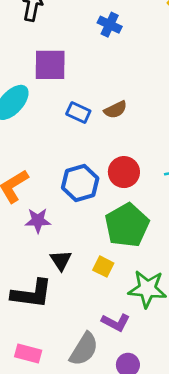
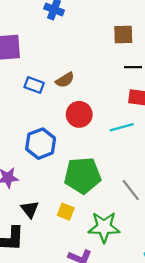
red circle: (124, 172) -> (79, 114), moved
green pentagon: (127, 225) -> (83, 175), turned 30

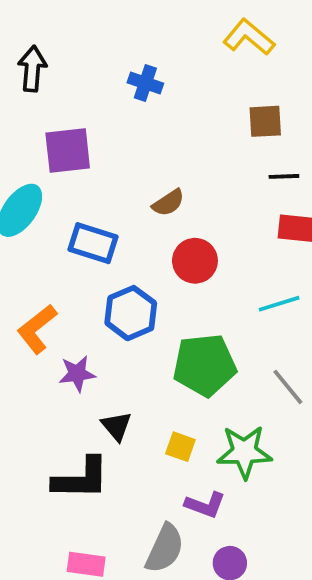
blue rectangle: (34, 85) -> (93, 243), moved, size x1.4
cyan line: (122, 127) -> (279, 304), moved
yellow square: (66, 212) -> (180, 447), moved

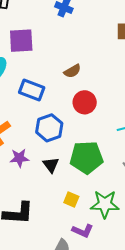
black triangle: (116, 426) -> (51, 165), moved

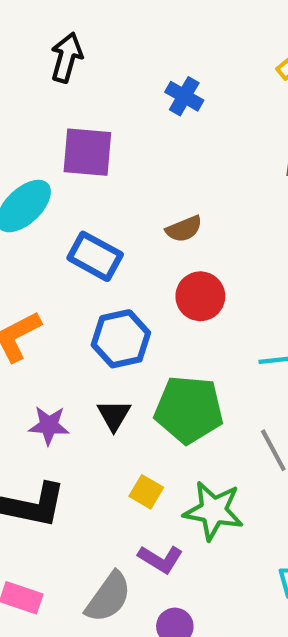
purple star: (19, 158) -> (49, 425), moved

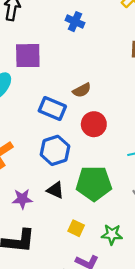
blue rectangle: (95, 256) -> (52, 108), moved
black triangle: (114, 415) -> (55, 190), turned -30
green star: (213, 511) -> (112, 234), size x0.7

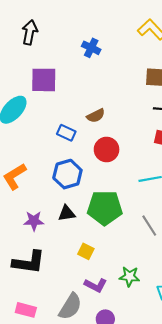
blue rectangle: (52, 108) -> (66, 133), size x0.7
black triangle: (55, 190) -> (67, 213), turned -36
green star: (112, 234) -> (129, 277), moved

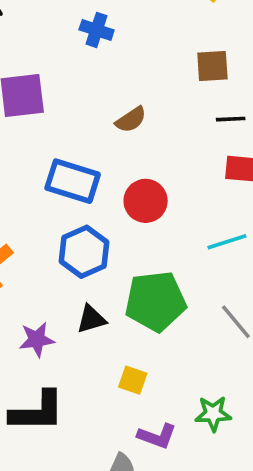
brown semicircle: (96, 116) -> (131, 120), moved
blue rectangle: (66, 133) -> (73, 181), size x1.6

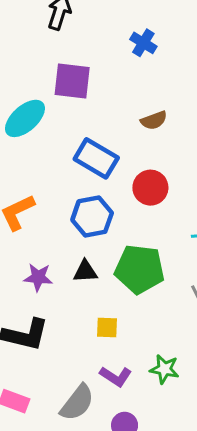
yellow square: (133, 380) -> (107, 328), turned -30

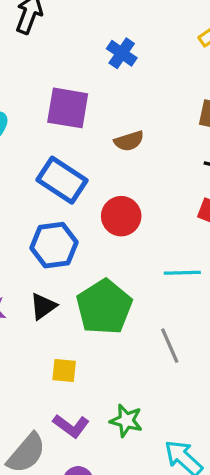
purple square: (72, 81) -> (68, 108), moved
green pentagon: (140, 269) -> (104, 307), turned 30
black triangle: (85, 271) -> (43, 306), turned -35

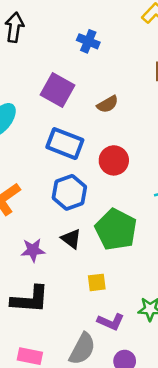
purple square: (68, 108) -> (58, 90), turned 32
black triangle: (43, 306) -> (71, 239), turned -35

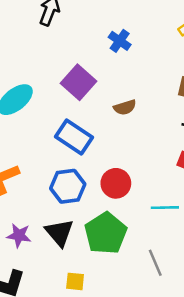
red circle: (114, 160) -> (116, 183), moved
black triangle: (71, 239) -> (59, 233), size x1.4

